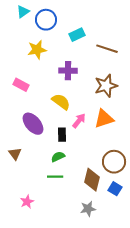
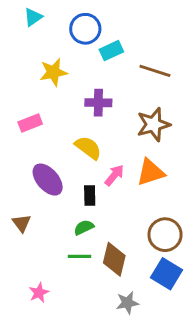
blue circle: (46, 20) -> (85, 29), moved
pink rectangle: (21, 85) -> (30, 123), turned -49
brown diamond: (92, 180) -> (114, 259), moved
blue square: (115, 189) -> (166, 274), size x1.5

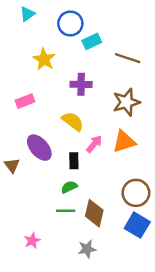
yellow star: (53, 72) -> (44, 59), turned -30
brown triangle: (22, 223) -> (12, 165), moved
gray star: (127, 303) -> (87, 249), moved

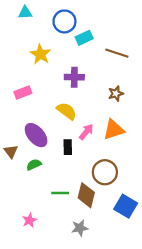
cyan triangle: (27, 14) -> (25, 13), turned 32
brown star: (126, 102) -> (116, 94), size x0.6
green semicircle: (69, 187) -> (34, 165), moved
brown circle: (136, 193) -> (105, 172), moved

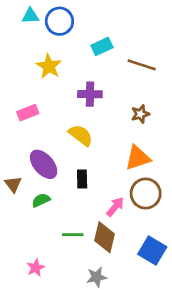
blue circle: (64, 21) -> (59, 21), moved
pink arrow: (86, 132) -> (115, 207), moved
brown circle: (105, 172) -> (146, 193), moved

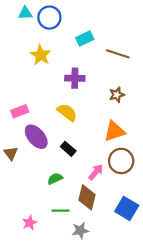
pink rectangle: (28, 113) -> (20, 111), moved
black rectangle: (82, 179) -> (68, 149), turned -48
green semicircle: (41, 200) -> (55, 179), moved
green line: (73, 235) -> (60, 211), moved

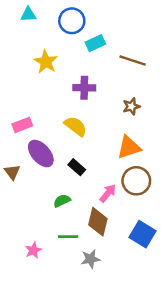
blue circle: (49, 18) -> (72, 21), moved

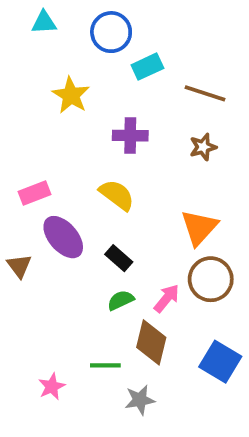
brown star: (131, 106) -> (203, 147), moved
orange triangle: (129, 147) -> (199, 227), turned -30
green semicircle: (62, 201) -> (121, 300), moved

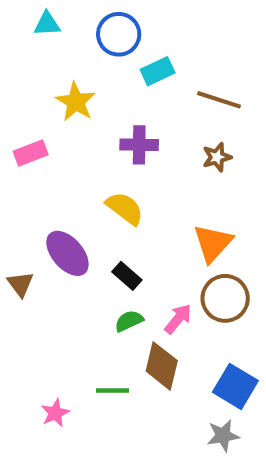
pink rectangle: (34, 193) -> (31, 153), moved
gray star: (140, 400) -> (223, 436), moved

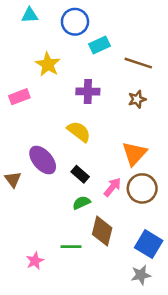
pink arrow: (178, 319) -> (112, 187), moved

